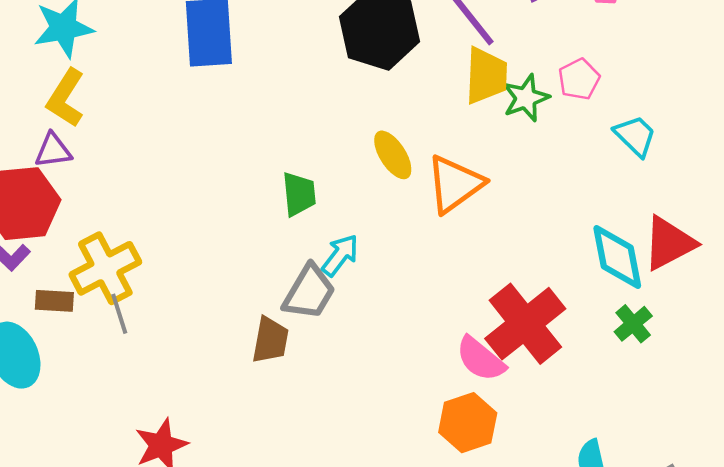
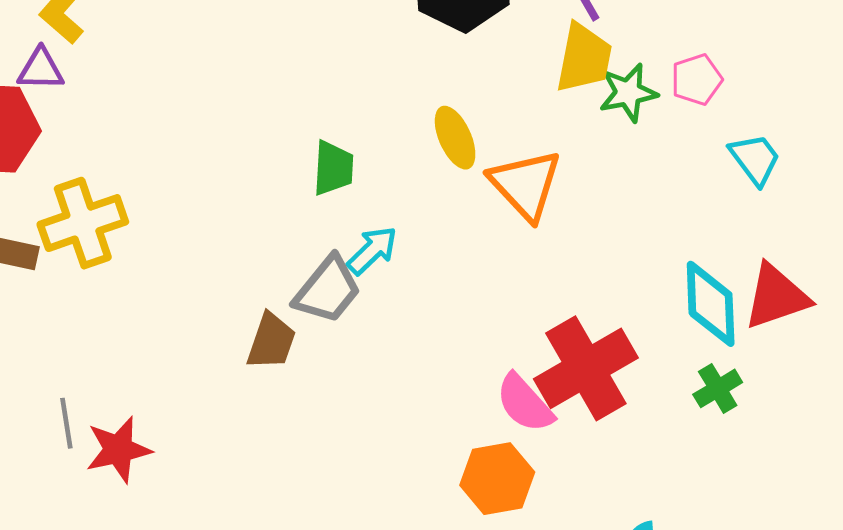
orange triangle: (455, 184) -> (525, 185), turned -46
gray line: (119, 314) -> (66, 423), moved

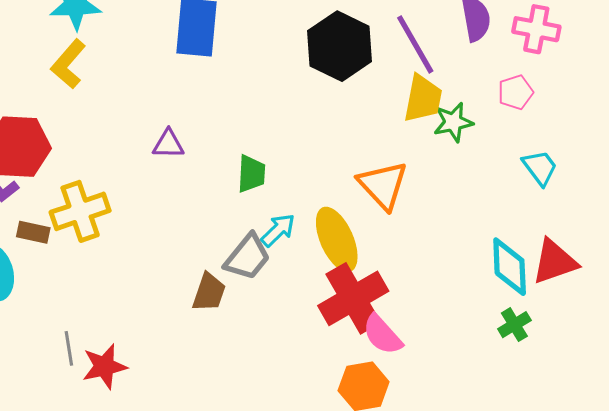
purple triangle: (41, 69) -> (168, 144), moved
pink pentagon: (697, 80) -> (516, 92), moved
yellow ellipse: (455, 138) -> (337, 239), moved, size x1.5
red cross: (586, 368) -> (353, 298), moved

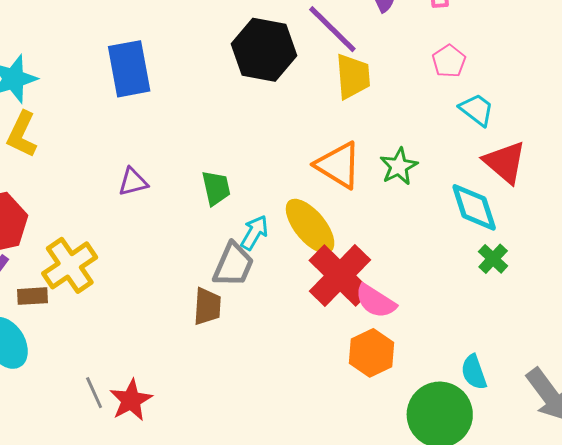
pink pentagon: (516, 92) -> (449, 61), moved
green star: (453, 122) -> (399, 166), moved
red triangle: (555, 262) -> (505, 162), moved, turned -45

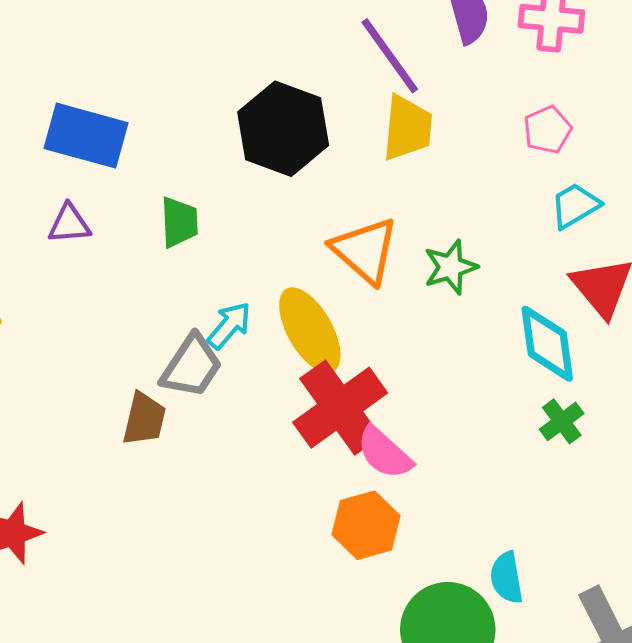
black hexagon: (264, 50) -> (283, 129), moved
blue rectangle: (129, 69) -> (86, 136), moved, turned -74
cyan trapezoid: (477, 110) -> (575, 206), turned -78
green trapezoid: (216, 188) -> (179, 222), moved

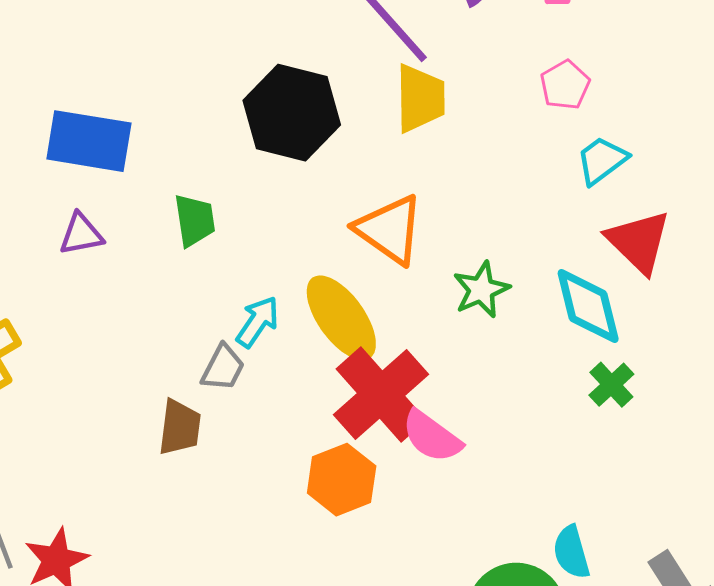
green star: (450, 267) -> (481, 290), moved
gray trapezoid: (192, 366) -> (223, 368), size x0.7
orange hexagon: (366, 525) -> (342, 480), moved

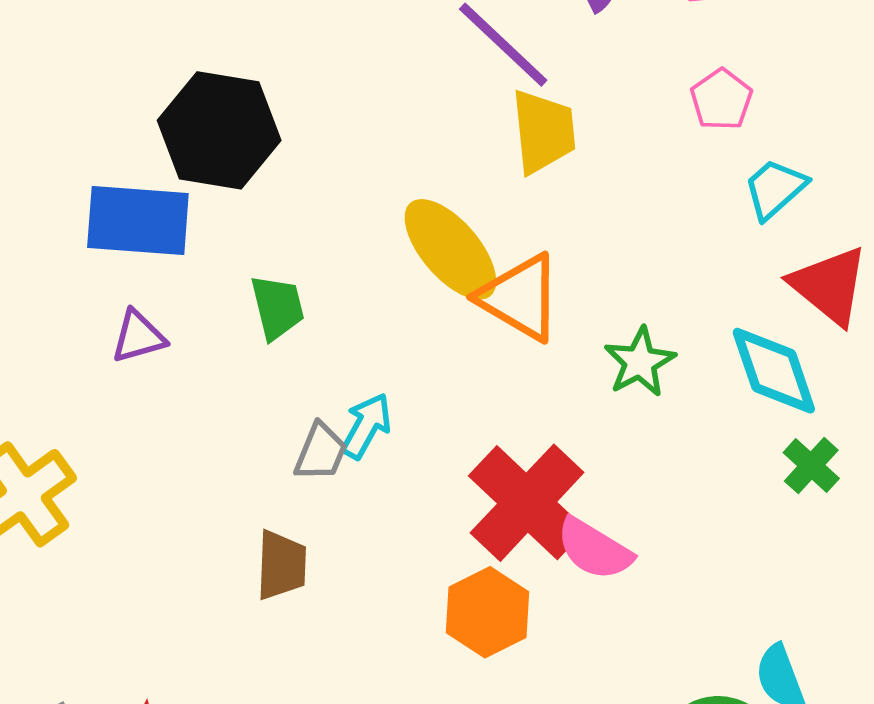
black hexagon: (292, 113) -> (219, 130), moved
yellow ellipse: (341, 318) -> (450, 249), moved
gray trapezoid: (223, 368) -> (321, 452), moved

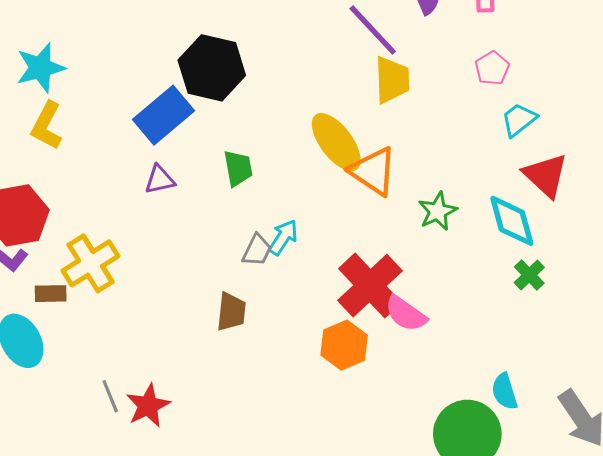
blue rectangle: (138, 220) -> (163, 115), turned -48

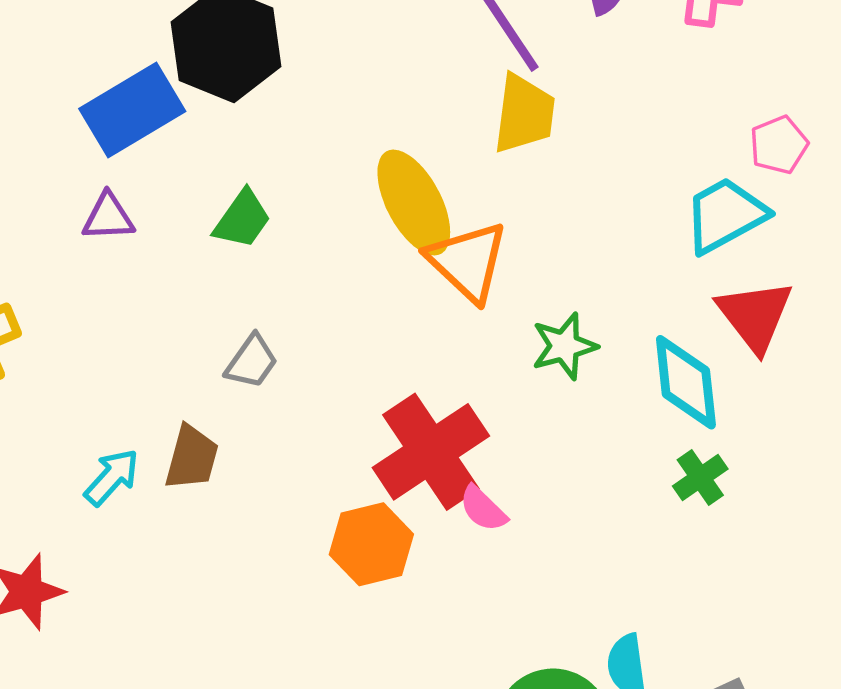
pink pentagon: (492, 68) -> (779, 145), moved
cyan trapezoid: (519, 120) -> (725, 215), size x1.4
green trapezoid: (238, 168) -> (242, 219), turned 36
cyan arrow: (283, 237) -> (112, 477), moved
pink semicircle: (406, 314) -> (483, 509), size x0.7

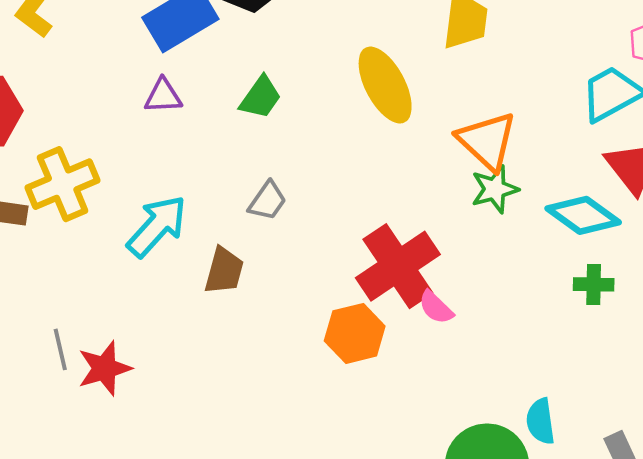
orange triangle: (467, 261) -> (487, 141), moved
cyan diamond: (686, 382) -> (583, 215), turned -48
cyan arrow: (112, 477) -> (157, 226), moved, size x1.5
green cross: (700, 478) -> (594, 284), turned 36

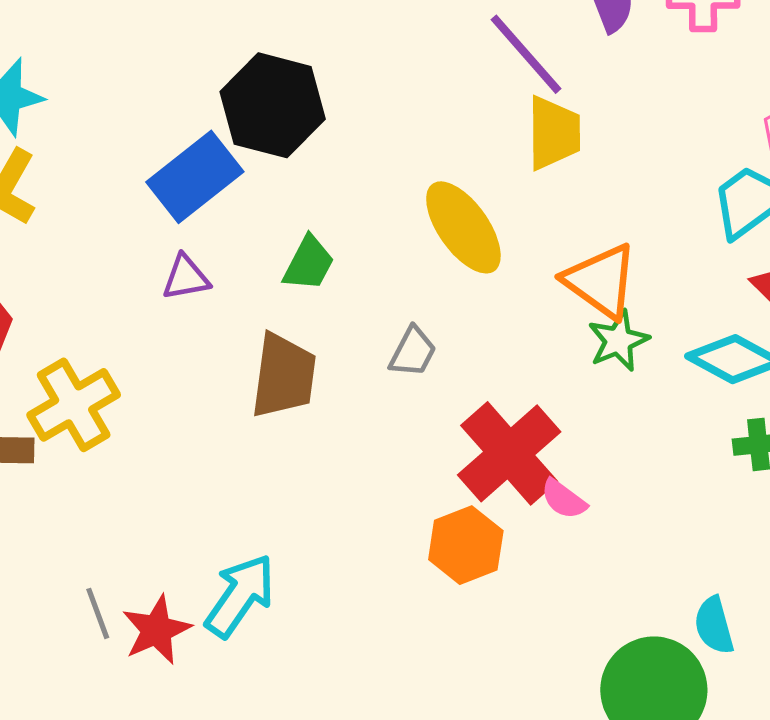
gray trapezoid: (267, 201) -> (413, 352), moved
cyan arrow: (157, 226) -> (240, 596), moved
brown trapezoid: (224, 271) -> (284, 376), moved, size x1.4

